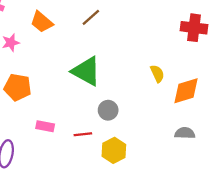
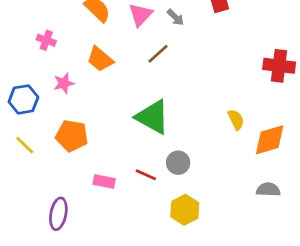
red line: (83, 134) -> (146, 175), moved, turned 30

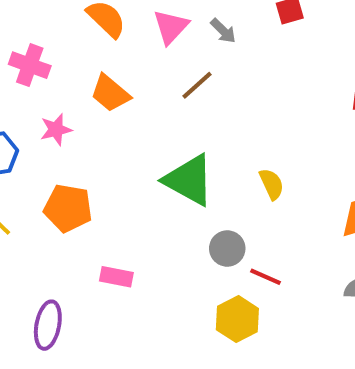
pink cross: (46, 40) -> (30, 65), size x1.4
yellow semicircle: (236, 120) -> (272, 184), moved
red line: (146, 175) -> (266, 277), moved

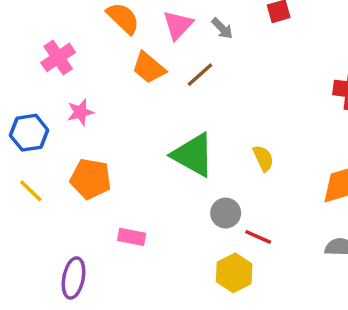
pink cross: (30, 65) -> (58, 57), turned 36
orange trapezoid: (110, 93) -> (149, 68), moved

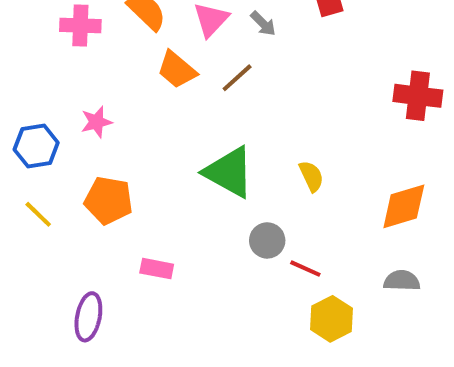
pink cross: (58, 57) -> (80, 26), moved, turned 36
yellow hexagon: (234, 273) -> (331, 319), moved

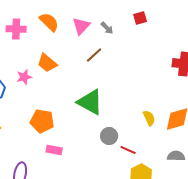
orange trapezoid: (177, 70) -> (47, 63), moved
yellow semicircle: (311, 176) -> (149, 118), moved
orange pentagon: (108, 200) -> (42, 121), moved

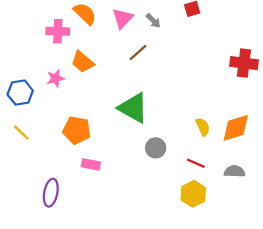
pink cross: (16, 29) -> (58, 31), moved
red line: (128, 150) -> (196, 163), moved

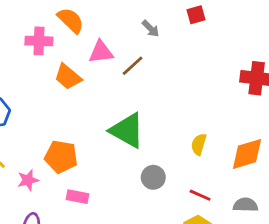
pink triangle: (123, 18) -> (101, 52), moved, turned 40
pink star: (55, 78) -> (28, 180), moved
yellow semicircle: (203, 127) -> (199, 144), moved, turned -138

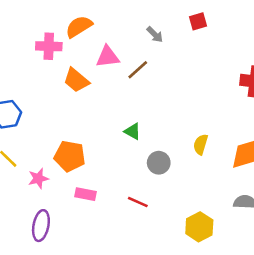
orange semicircle: (71, 20) -> (79, 27), turned -76
green triangle: (127, 130) -> (133, 131), size x0.5
gray circle: (153, 177) -> (159, 163), moved
red line: (200, 195) -> (138, 202), moved

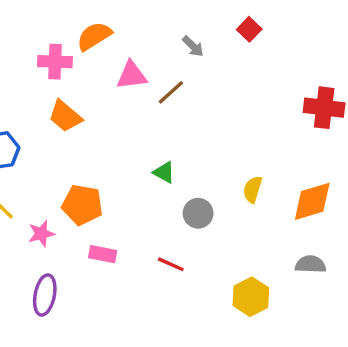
red square: (198, 21) -> (249, 29), turned -30
orange trapezoid: (76, 80) -> (65, 116), moved

